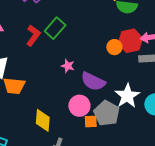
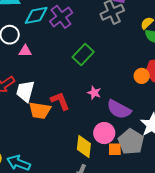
red L-shape: (33, 36) -> (60, 101), moved, turned -60
yellow diamond: (43, 120) -> (84, 147), moved

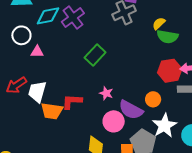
orange circle: (142, 76) -> (153, 99), moved
red L-shape: (60, 101) -> (72, 101), turned -65
pink circle: (104, 133) -> (114, 121), moved

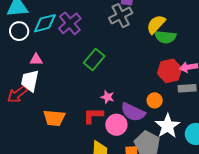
yellow semicircle: (159, 23) -> (156, 24), size x1.5
white circle: (21, 35) -> (19, 31), moved
white trapezoid: (37, 92) -> (30, 81), moved
red L-shape: (72, 101) -> (93, 116), moved

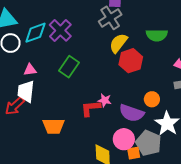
yellow semicircle: (156, 24) -> (118, 43), moved
green rectangle: (94, 59) -> (69, 67), moved
red hexagon: (170, 71) -> (131, 61), moved
red L-shape: (93, 116) -> (91, 108), moved
pink circle: (116, 125) -> (124, 139), moved

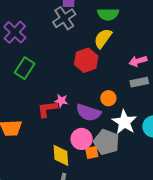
green semicircle: (157, 35) -> (108, 14), moved
yellow semicircle: (118, 43) -> (103, 38), moved

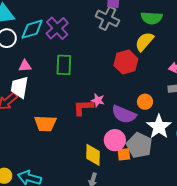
gray cross: (64, 18) -> (107, 18), turned -35
green rectangle: (25, 68) -> (64, 65), turned -35

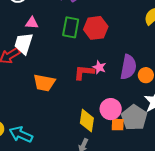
red hexagon: (126, 62) -> (96, 28), moved
purple semicircle: (124, 114) -> (128, 67), moved, turned -110

